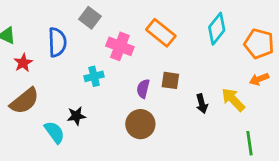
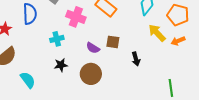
purple semicircle: (143, 89) -> (93, 48), turned -72
yellow arrow: (233, 100) -> (157, 33), moved
black star: (76, 116) -> (61, 65), moved

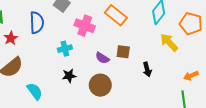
orange arrow: (178, 41) -> (191, 76), moved

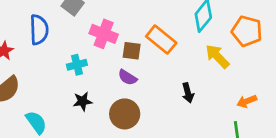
orange rectangle: (116, 15) -> (161, 40), moved
brown square: (123, 52) -> (132, 51), moved

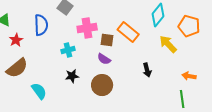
pink cross: (104, 34) -> (87, 28), turned -30
orange arrow: (247, 101) -> (189, 76), turned 32

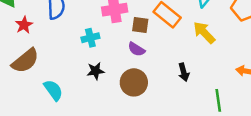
yellow arrow: (168, 44) -> (204, 33), moved
black arrow: (147, 70) -> (184, 72), moved
green line: (182, 99) -> (218, 100), moved

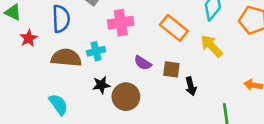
brown square: (140, 25) -> (171, 69), moved
brown semicircle: (25, 61) -> (66, 58), moved, turned -136
brown circle: (134, 82) -> (126, 97), moved

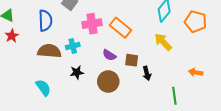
orange rectangle: (174, 28) -> (120, 28), moved
red star: (29, 38) -> (12, 36), moved
brown circle: (126, 97) -> (108, 82), moved

